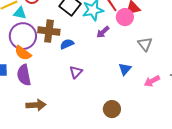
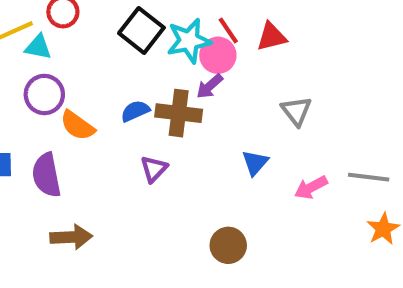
pink circle: (125, 17) -> (218, 55), moved
brown cross: (49, 31) -> (179, 113), moved
purple circle: (23, 36) -> (44, 94), size x0.7
orange semicircle: (23, 53) -> (77, 125), moved

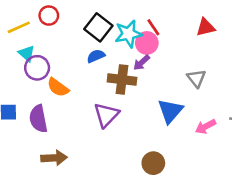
red triangle: (272, 37) -> (206, 27), moved
cyan triangle: (38, 47) -> (27, 53), moved, turned 30
blue semicircle: (135, 111) -> (96, 56), moved
blue triangle: (255, 163) -> (170, 111), size x1.5
purple triangle: (154, 169) -> (106, 115), size x1.5

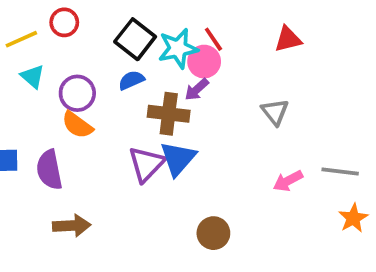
purple circle: (37, 68) -> (77, 93), moved
blue triangle: (170, 111) -> (178, 159), moved

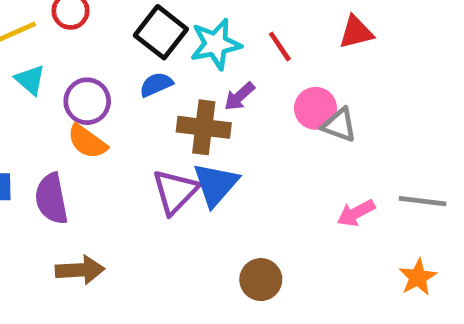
red line: (213, 39) -> (280, 46), moved
pink circle: (204, 62) -> (316, 108), moved
gray triangle: (275, 112) -> (339, 125), turned -32
orange star: (353, 218) -> (418, 277), moved

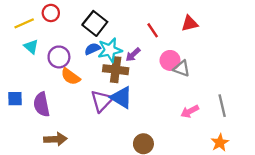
cyan star: (216, 44) -> (110, 50), moved
orange semicircle: (87, 142) -> (70, 77), moved
blue triangle: (216, 184) -> (121, 97), turned -40
gray line: (423, 201) -> (222, 106), turned 70

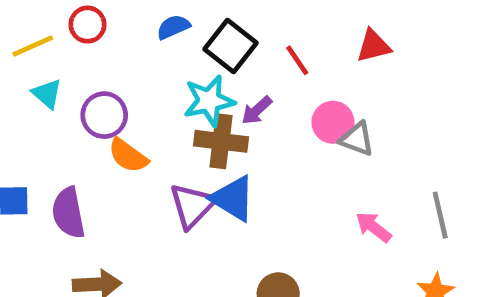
black square: (95, 23) -> (230, 46), moved
blue semicircle: (92, 49) -> (173, 27), moved
pink arrow: (190, 111) -> (373, 227), turned 66

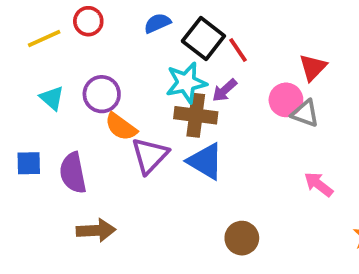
red triangle: (373, 46) -> (313, 67), moved, turned -32
red line: (297, 60) -> (238, 50), moved
cyan triangle: (47, 94) -> (52, 98), moved
purple triangle: (192, 206) -> (150, 156), moved

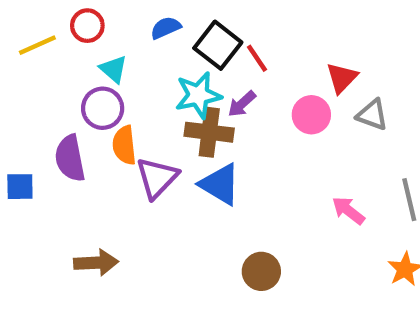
cyan triangle: (52, 98) -> (113, 69), moved
gray triangle: (305, 113) -> (372, 115), moved
orange semicircle: (121, 127) -> (124, 145), turned 48
purple semicircle: (73, 173) -> (70, 158), moved

